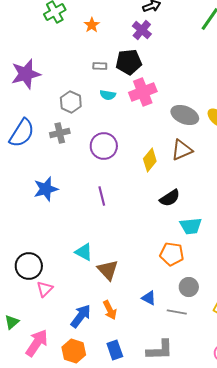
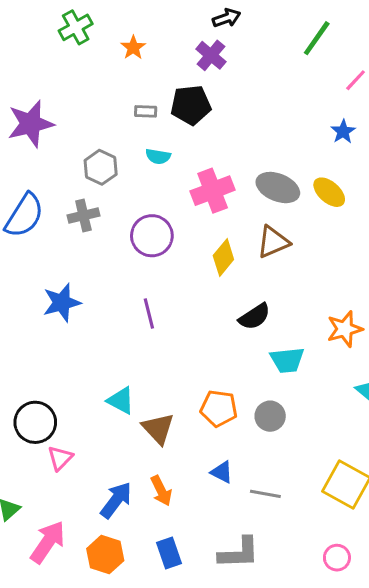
pink cross: (143, 92) -> (213, 191), moved
orange pentagon: (172, 254) -> (219, 408), moved
gray circle: (189, 287) -> (270, 416), moved

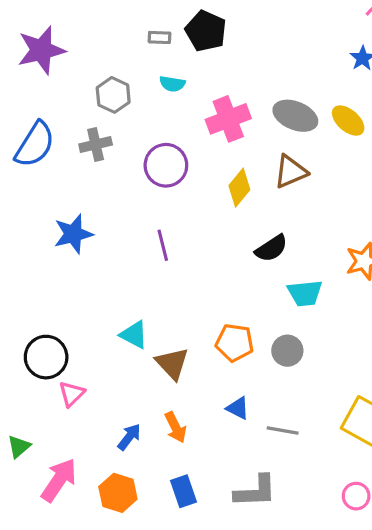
black pentagon: (191, 105) -> (206, 31), turned 30
blue arrow: (116, 500) -> (129, 437), size x0.7

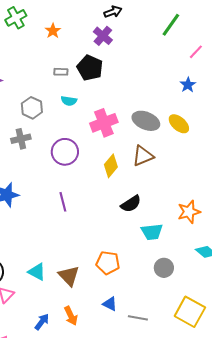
cyan triangle: (134, 335) -> (37, 272), moved
gray circle: (287, 351) -> (164, 268), moved

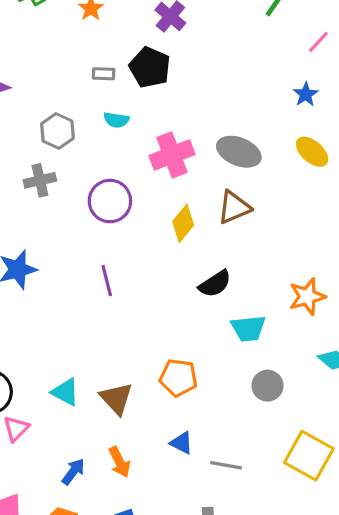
yellow ellipse: (179, 124) -> (312, 152), moved

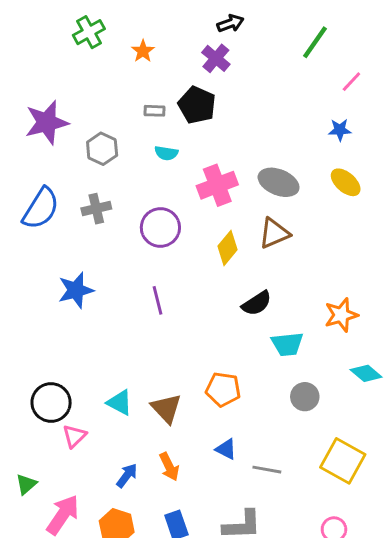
blue star: (306, 94) -> (340, 130), turned 30
gray hexagon: (57, 131) -> (102, 149), moved

